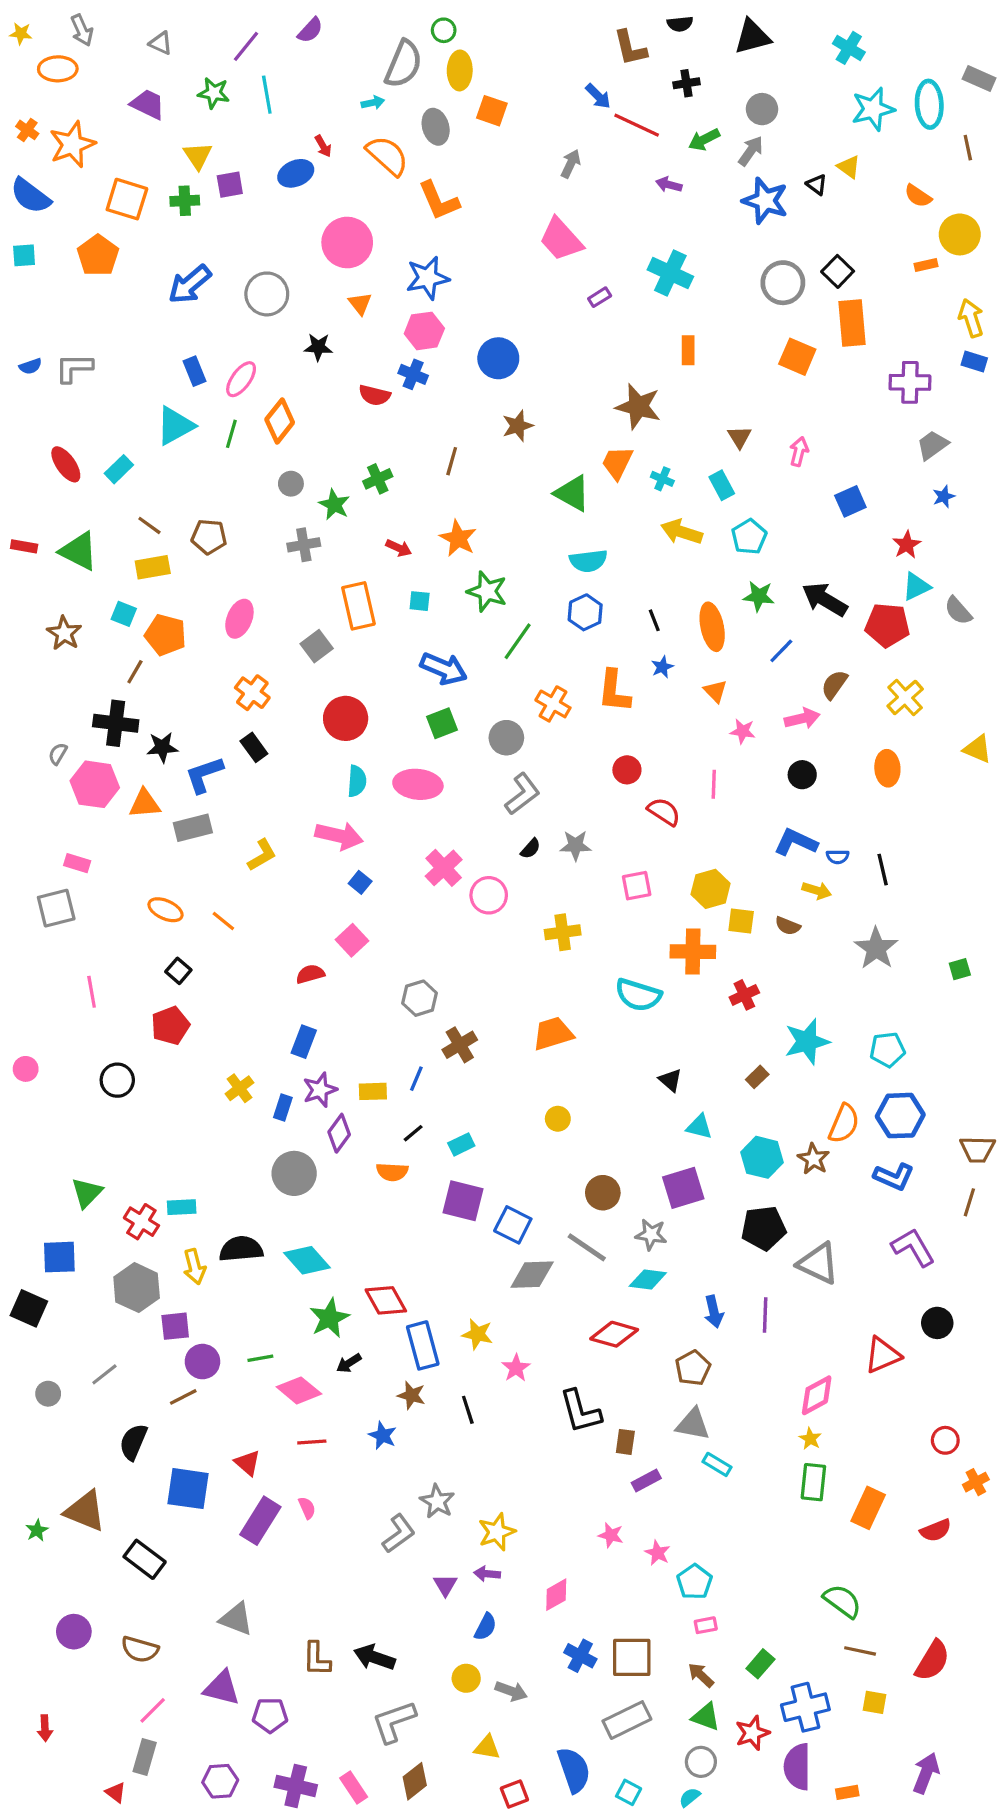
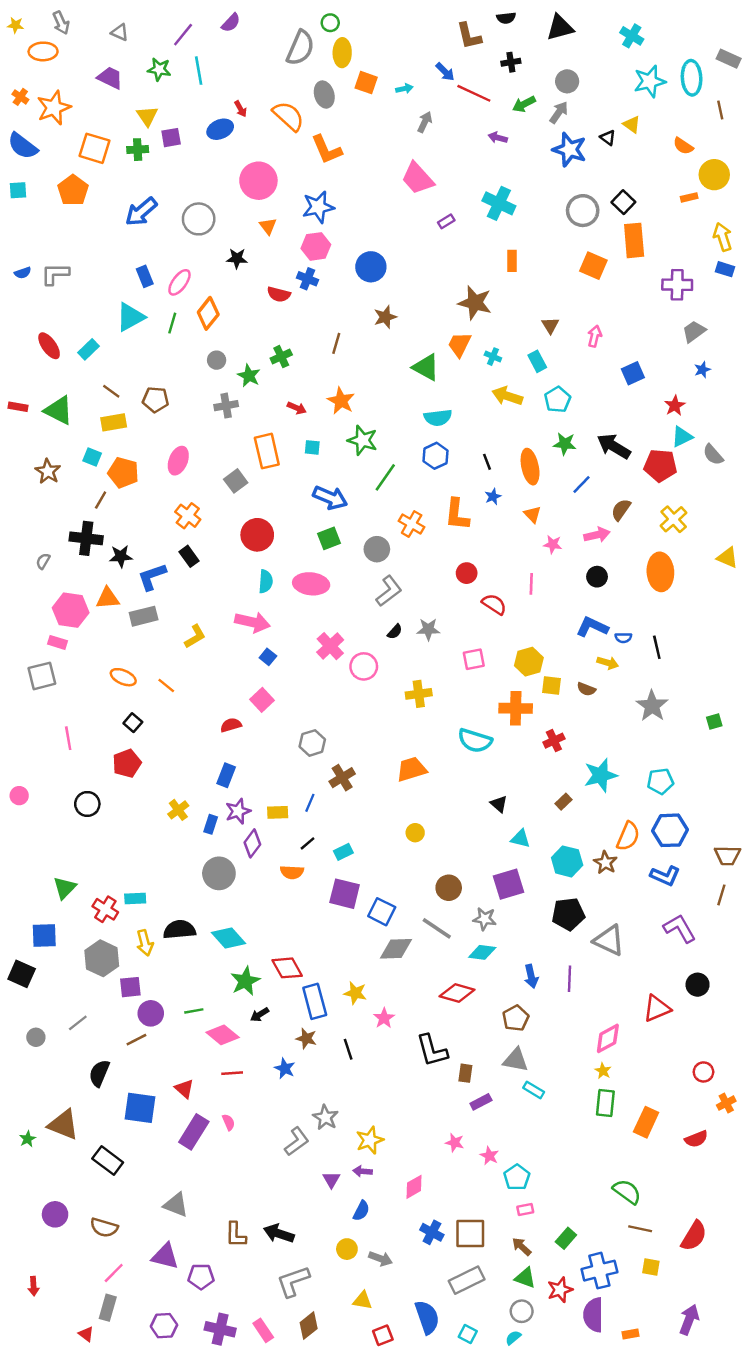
cyan arrow: (373, 103) -> (404, 89), moved
orange ellipse: (887, 768) -> (660, 572), size x1.4
pink hexagon: (95, 784) -> (71, 610), moved

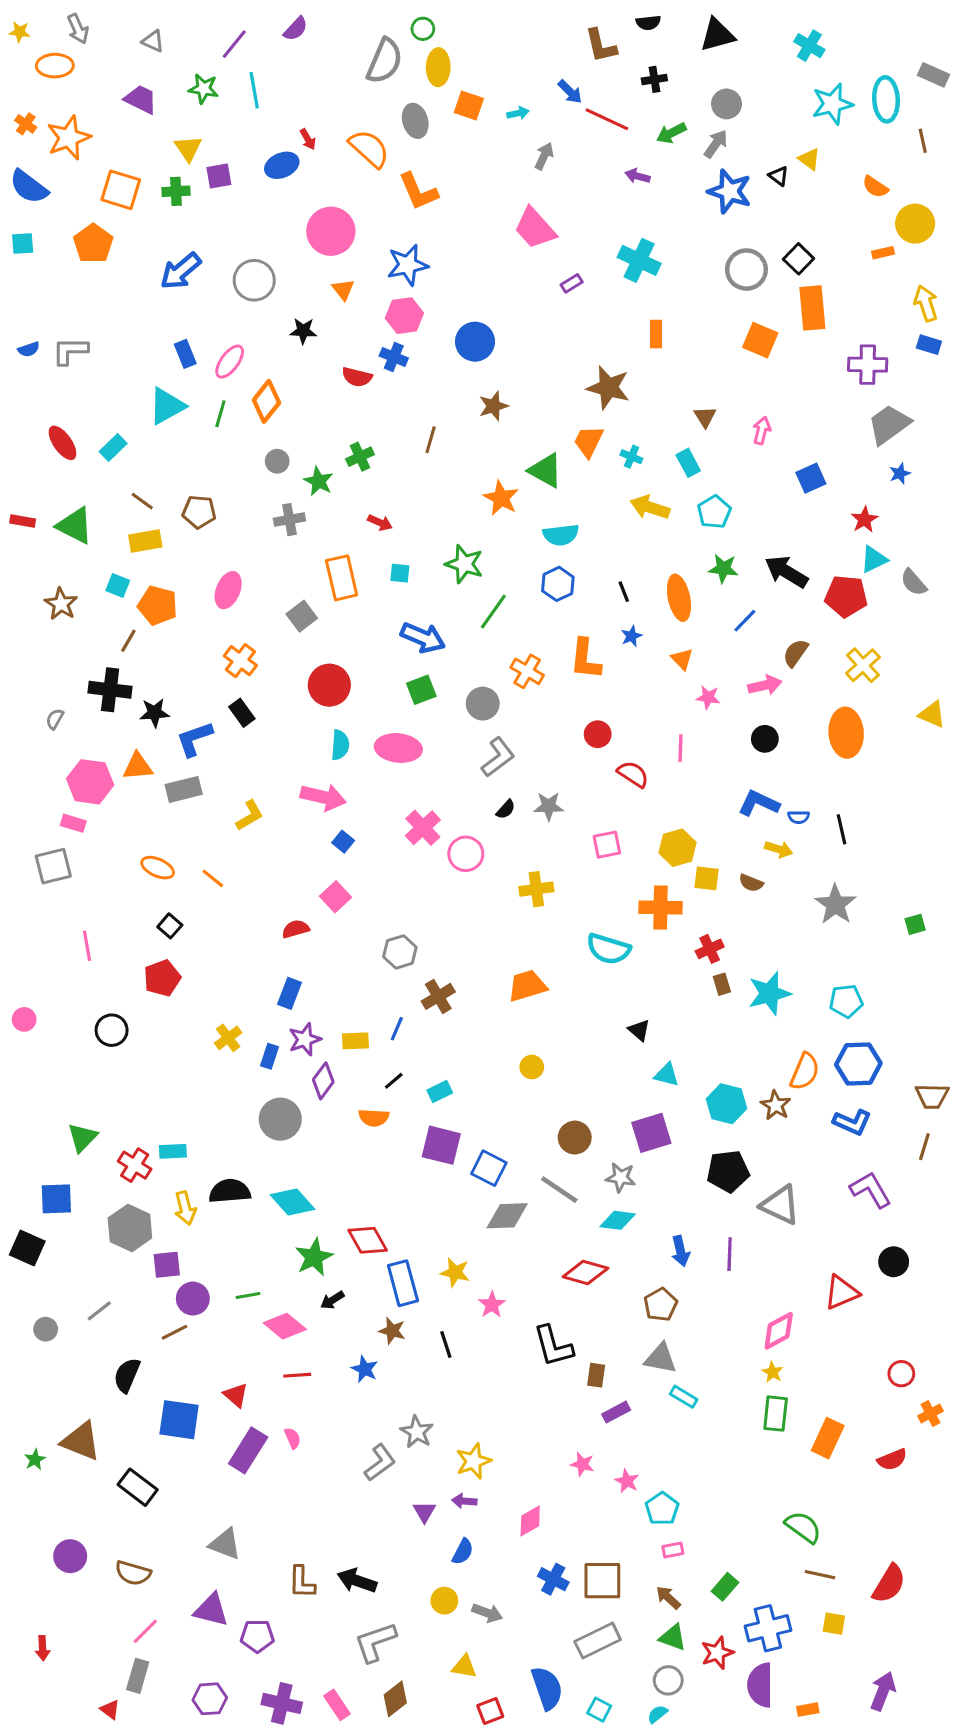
gray trapezoid: (694, 331) -> (889, 424), size x1.4
orange star: (341, 401) -> (501, 498), moved
brown rectangle: (564, 802) -> (722, 984), moved, turned -63

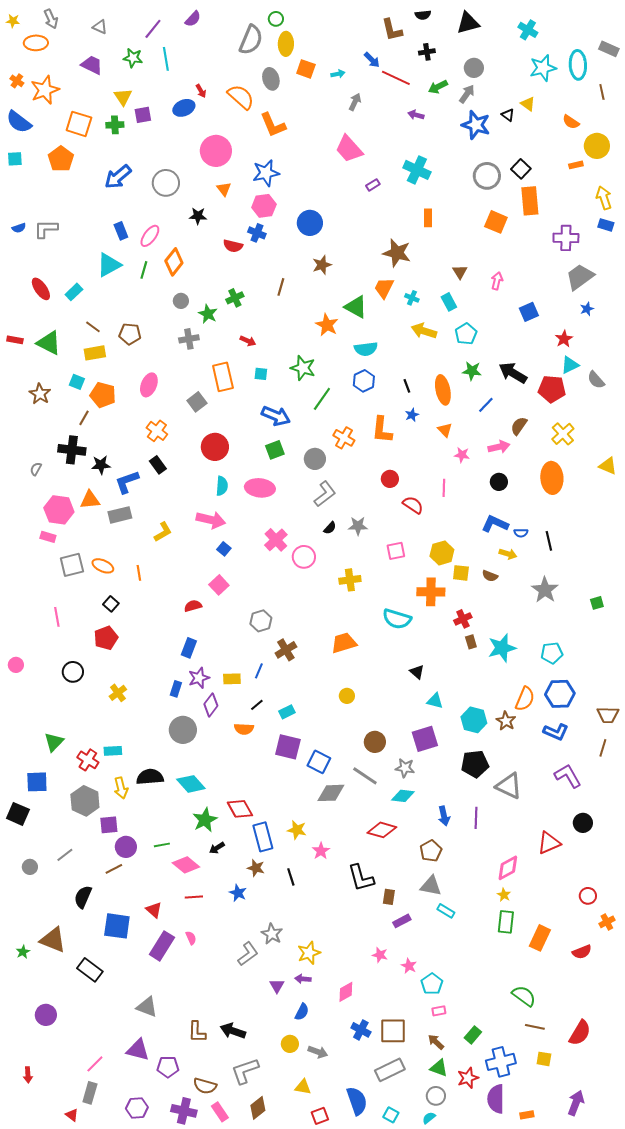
gray square: (53, 866) -> (72, 565), moved
orange line: (213, 878) -> (139, 573), turned 42
yellow cross: (228, 1038) -> (118, 693), moved
brown semicircle: (133, 1573) -> (205, 1086), moved

